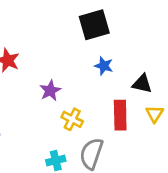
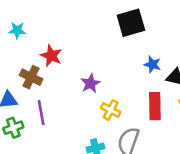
blue star: (104, 66) -> (152, 64), moved

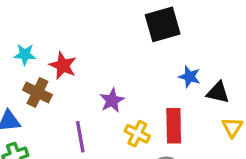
cyan star: (17, 30) -> (25, 54), moved
red rectangle: (155, 106) -> (174, 126), moved
purple line: (41, 113) -> (80, 137), moved

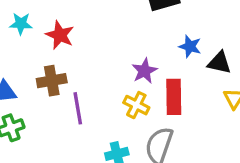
brown cross: (37, 92) -> (52, 81), moved, turned -36
purple star: (112, 100) -> (144, 71), moved

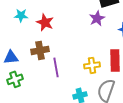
purple star: (144, 71) -> (97, 18), moved
yellow cross: (136, 105) -> (92, 65), turned -35

